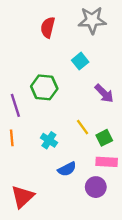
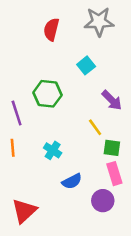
yellow line: (83, 127) -> (95, 127), moved
green square: (104, 138) -> (112, 148), turned 35
pink rectangle: (107, 162) -> (114, 174), turned 70

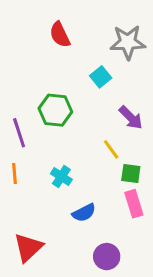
gray star: (99, 22) -> (128, 42), moved
red semicircle: (51, 29) -> (60, 35), turned -40
purple circle: (103, 201) -> (107, 257), moved

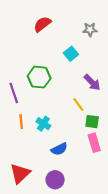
red semicircle: (60, 35) -> (42, 24), turned 78
gray star: (128, 42) -> (90, 29), size x0.6
orange line: (15, 174) -> (21, 122), moved
purple circle: (107, 257) -> (55, 180), moved

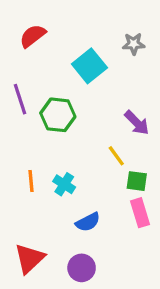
red semicircle: (42, 24) -> (33, 36), moved
cyan square: (71, 54) -> (89, 66), moved, size x1.5
purple line: (14, 93) -> (20, 99), moved

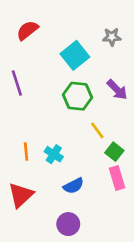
green hexagon: (58, 115) -> (78, 96), moved
purple arrow: (137, 123) -> (117, 90), moved
green square: (137, 181) -> (114, 152), turned 30
red triangle: (29, 258) -> (21, 195), moved

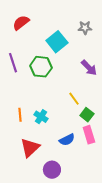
green hexagon: (78, 96) -> (41, 67), moved
blue semicircle: (74, 186) -> (67, 140), moved
red triangle: (21, 195) -> (30, 148), moved

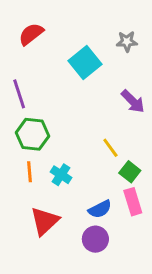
green hexagon: (41, 67) -> (33, 134), moved
purple circle: (52, 170) -> (95, 239), moved

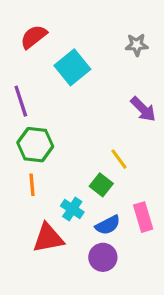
cyan square: (85, 62) -> (72, 67), moved
green square: (130, 172) -> (101, 185), moved
cyan cross: (61, 175) -> (72, 209), moved
red triangle: (45, 221) -> (48, 238), turned 32

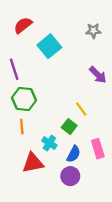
blue semicircle: (108, 225) -> (74, 154), turned -35

